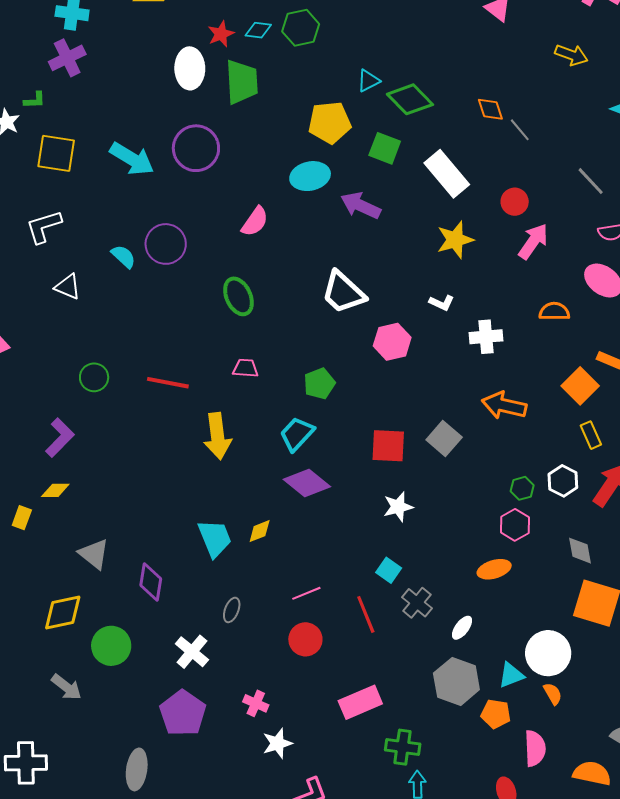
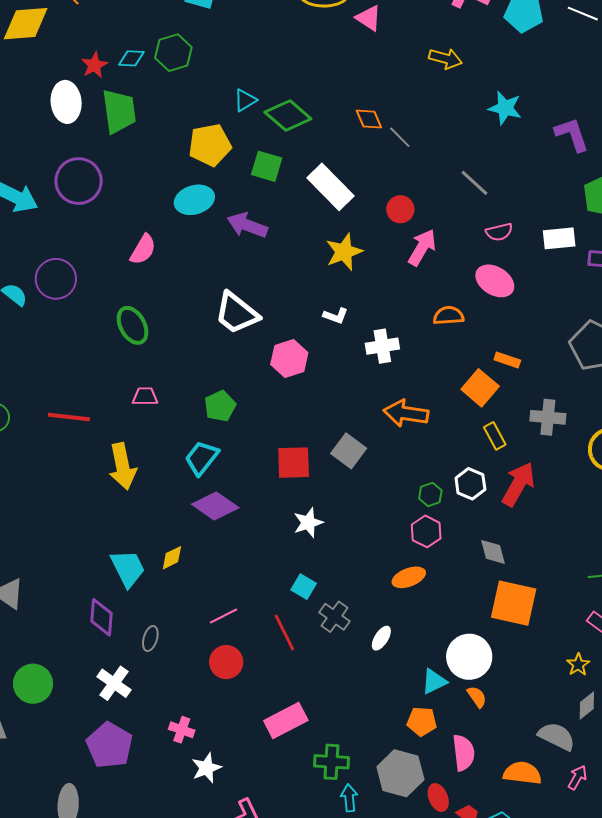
purple diamond: (151, 582) -> (101, 617), moved
gray hexagon: (456, 681) -> (400, 773), moved

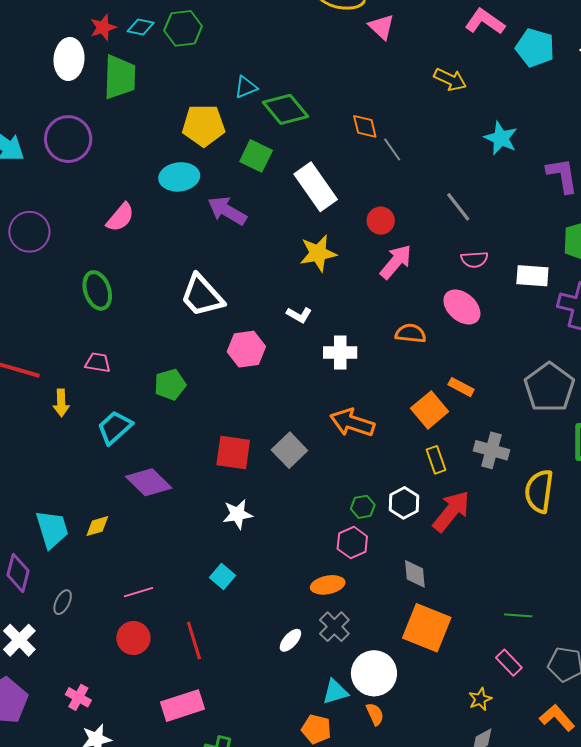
cyan trapezoid: (202, 458) -> (115, 428), moved
yellow arrow: (123, 466) -> (61, 403), moved, size x0.6
gray cross: (334, 617) -> (334, 627), moved
red line: (284, 632) -> (194, 641), moved

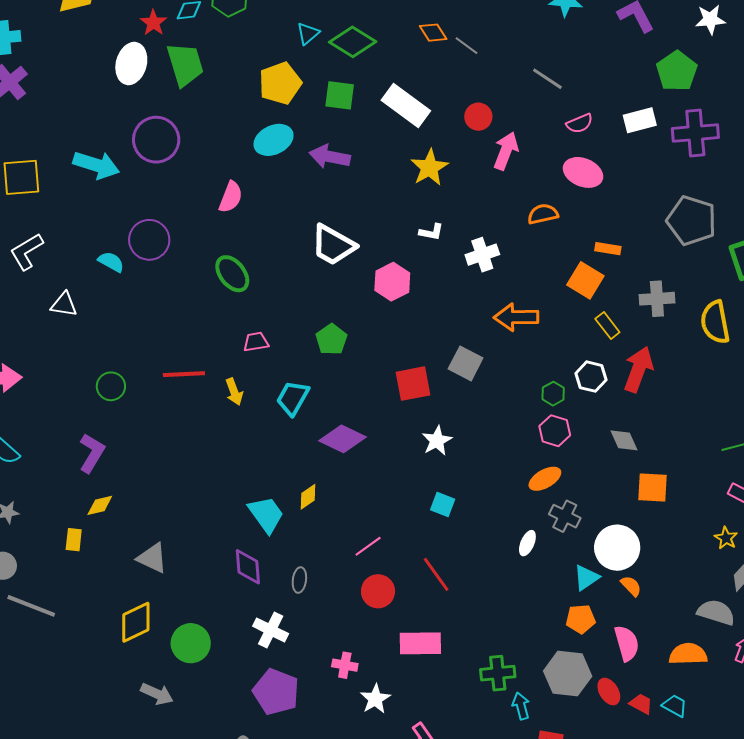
white ellipse: (69, 59) -> (131, 64), turned 30
orange square: (427, 628) -> (652, 488), size x0.7
pink rectangle: (182, 706) -> (420, 643), moved, turned 36

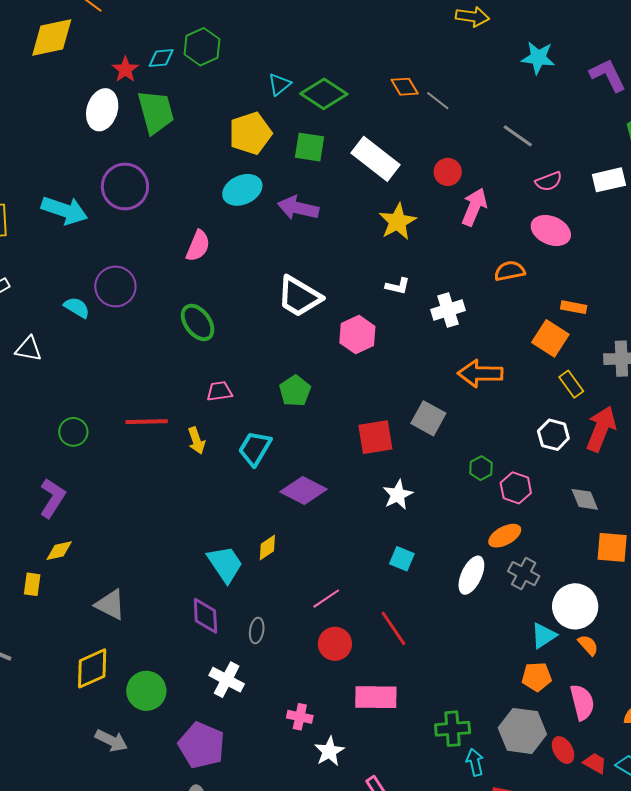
green hexagon: (553, 394) -> (481, 468), moved
white ellipse: (527, 543) -> (471, 575), moved, size x1.5
purple pentagon: (276, 692) -> (202, 745), moved

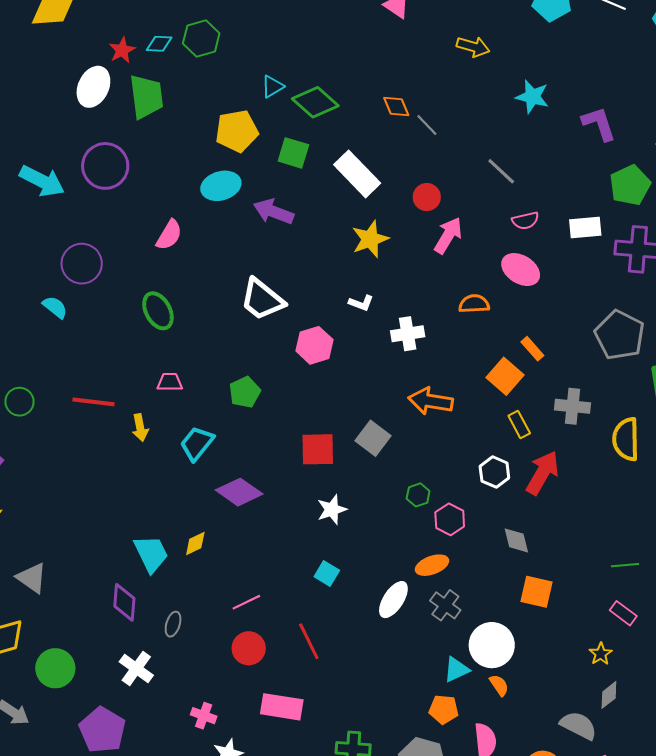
cyan semicircle: (77, 307) -> (55, 307), moved
orange rectangle: (574, 307) -> (532, 349), turned 30

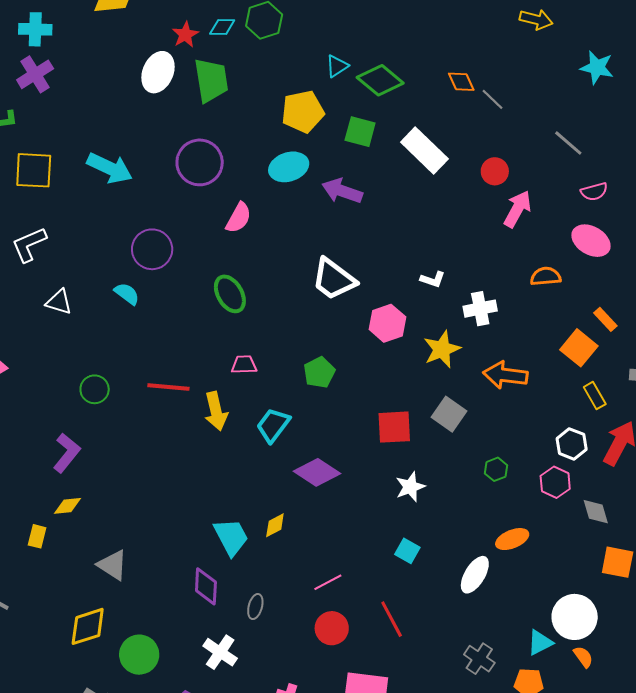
purple circle: (105, 166) -> (200, 162), moved
yellow star: (370, 239) -> (442, 349), moved
yellow arrow: (140, 428) -> (216, 411), size x1.4
pink hexagon: (450, 519) -> (555, 482), moved
gray cross: (445, 605) -> (479, 659), moved

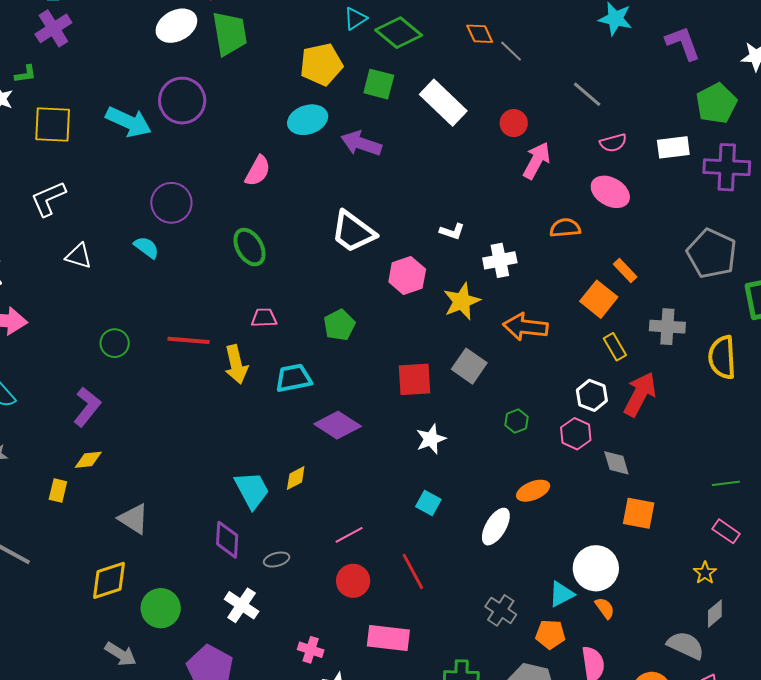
white ellipse: (158, 72) -> (176, 26), turned 39
purple circle: (200, 162) -> (182, 101), moved
cyan trapezoid: (273, 425) -> (293, 378), turned 42
gray ellipse: (255, 607) -> (277, 560), turned 60

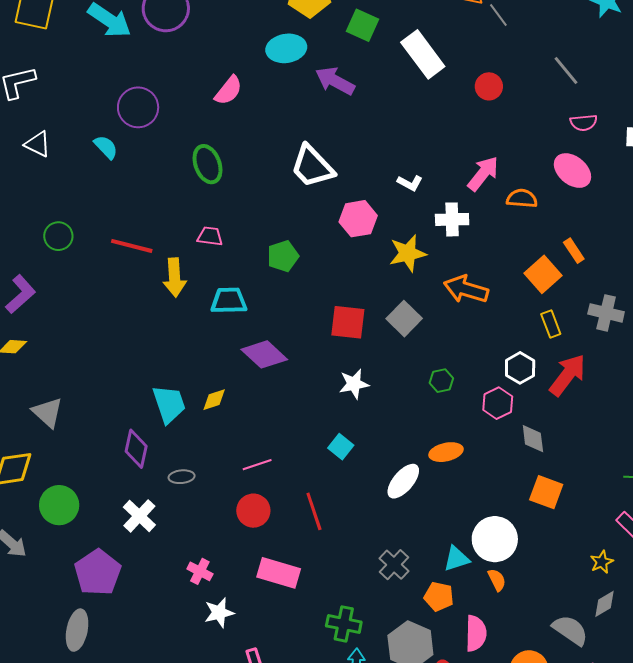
pink arrow: (537, 161) -> (483, 173), moved

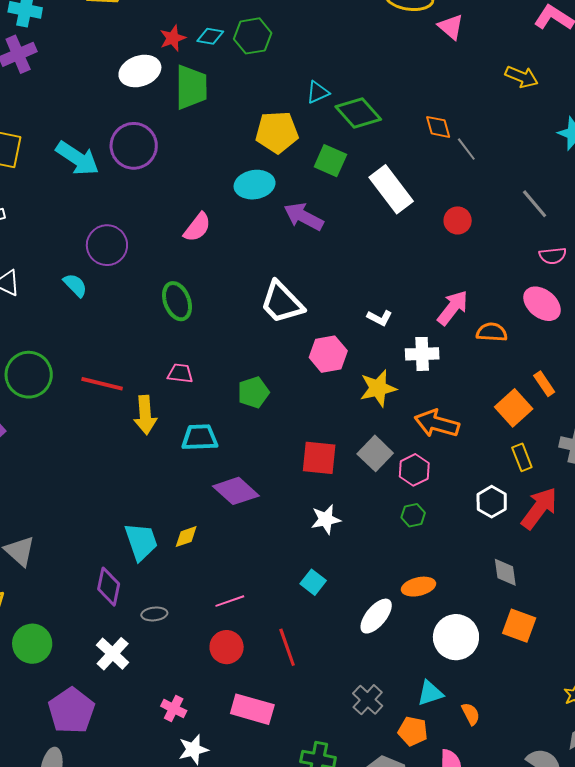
green circle: (58, 236) -> (29, 375), size x1.6
pink hexagon: (498, 403) -> (414, 470), moved
white circle: (495, 539) -> (456, 637), moved

